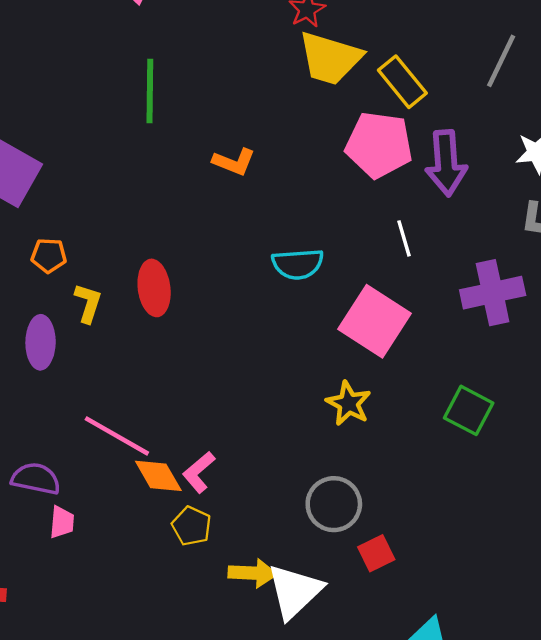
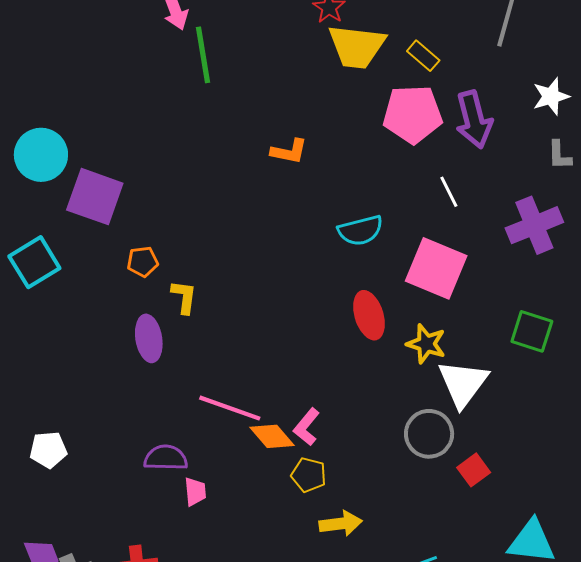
yellow rectangle: (402, 82) -> (423, 56), size x0.7
green line: (150, 91) -> (203, 55), moved
red ellipse: (154, 288) -> (369, 315), moved
yellow arrow: (253, 573) -> (341, 524), moved
white triangle: (295, 591) -> (463, 383), moved

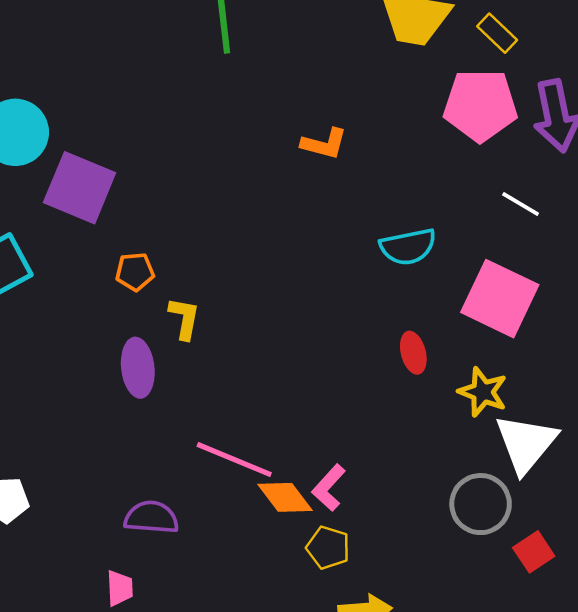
white line: (449, 192) -> (521, 204), turned -36
red ellipse: (369, 315) -> (413, 353), size x0.7
pink trapezoid: (195, 492) -> (120, 588), moved

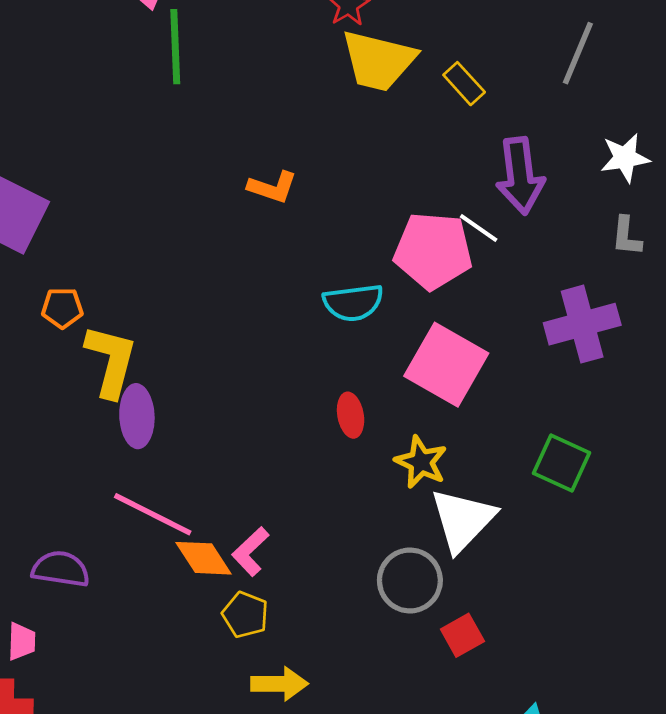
pink pentagon: (480, 105) -> (433, 251), moved
white line: (521, 204) -> (479, 228), moved
yellow L-shape: (184, 318) -> (111, 361), size x1.6
purple ellipse: (138, 368) -> (137, 416), moved

